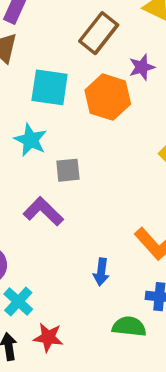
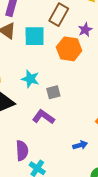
cyan square: (50, 87) -> (35, 36), moved
blue arrow: (101, 272) -> (80, 145), turned -104

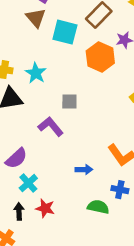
cyan star: (30, 79) -> (36, 73), moved
purple semicircle: (22, 151) -> (16, 158), turned 36

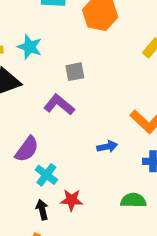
green semicircle: (98, 207) -> (133, 200), moved

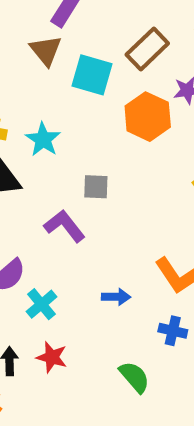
cyan cross: (46, 175) -> (41, 304), moved
green semicircle: (133, 200) -> (134, 377), turned 35

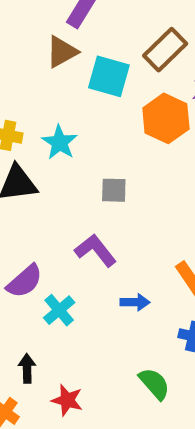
brown triangle: (46, 50) -> (62, 52), turned 40
purple L-shape: (65, 226) -> (96, 250), moved
red star: (52, 357) -> (67, 400), moved

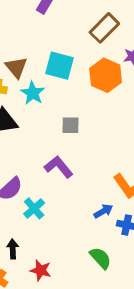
brown triangle: (62, 52) -> (16, 67), moved, turned -40
cyan square: (109, 76) -> (60, 66), moved
blue arrow: (135, 302) -> (103, 211), moved, turned -30

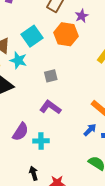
cyan square: (60, 66) -> (32, 36), turned -35
cyan cross: (34, 208) -> (41, 141), turned -35

